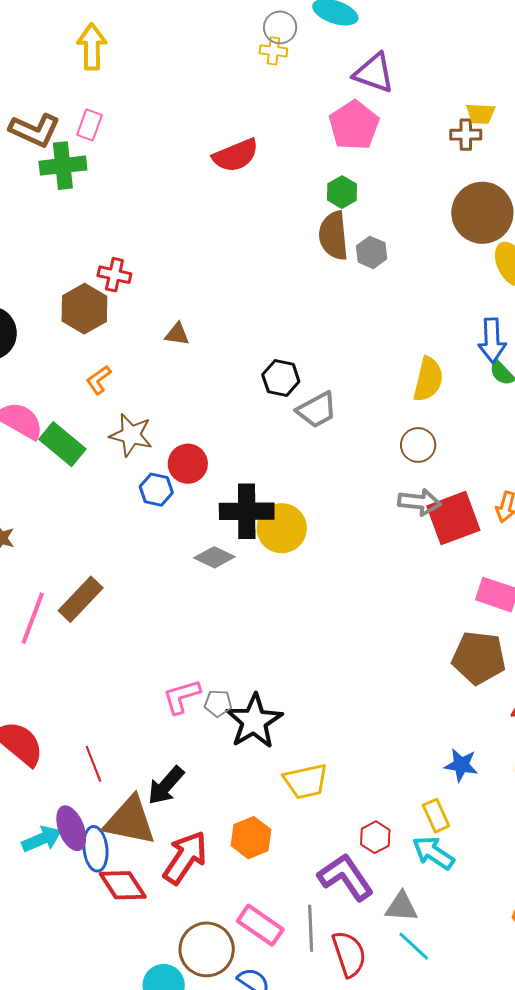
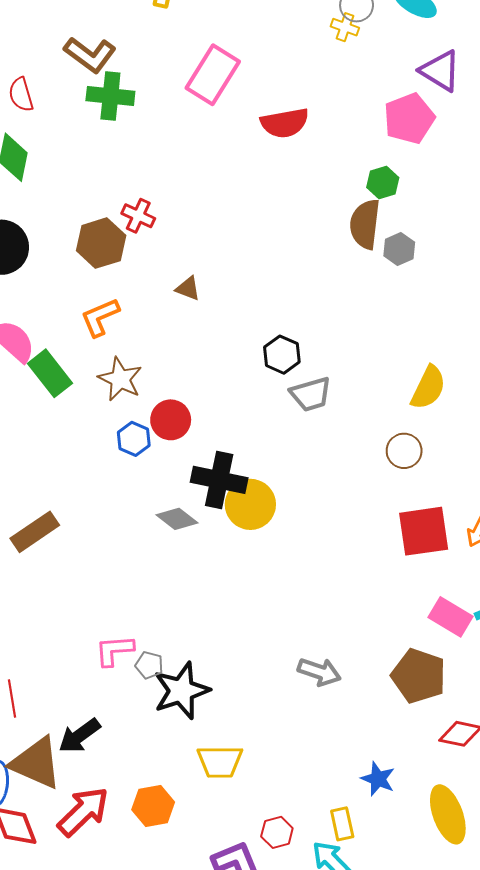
pink rectangle: (90, 125) -> (213, 75), moved, size x1.8
orange L-shape: (99, 380) -> (100, 317), size x1.4
gray arrow: (419, 502) -> (319, 672), moved

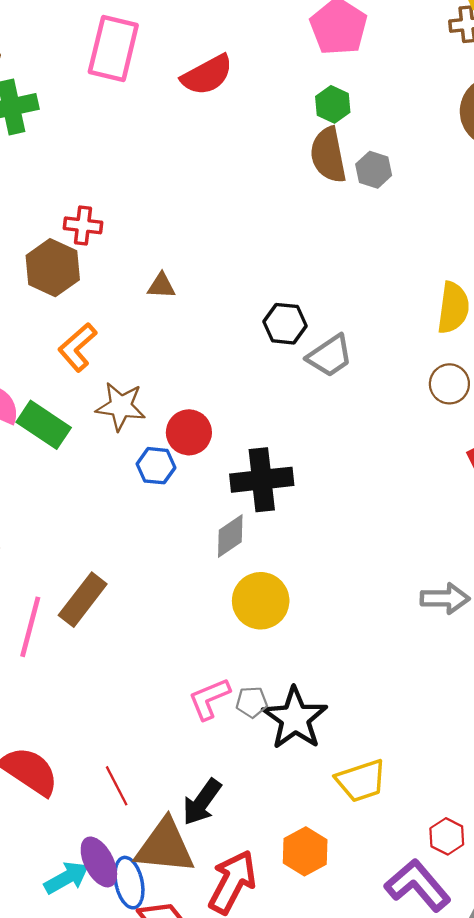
yellow circle: (250, 504) -> (261, 601), moved
gray diamond: (177, 519) -> (230, 536), turned -54
gray arrow: (319, 672) -> (445, 598), moved

